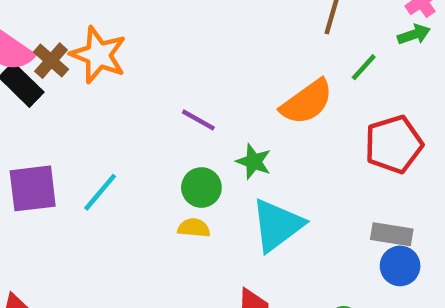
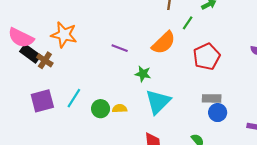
brown cross: (51, 61) -> (45, 60), moved
purple line: (198, 120) -> (120, 48), moved
green circle: (201, 188) -> (101, 109), moved

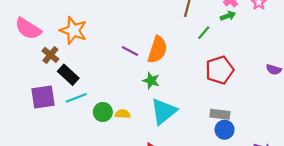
orange semicircle: (164, 43) -> (158, 50), moved, turned -35
black rectangle: (30, 54) -> (68, 75), moved
cyan line: (74, 98) -> (76, 98), turned 30

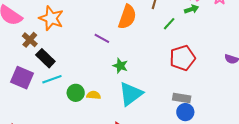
orange semicircle: (158, 50) -> (127, 17), moved
purple square: (43, 97) -> (22, 78), turned 30

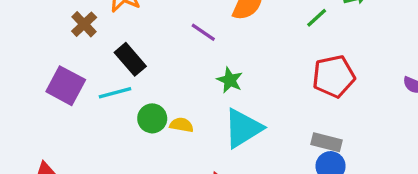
black rectangle: (45, 58) -> (130, 59), moved

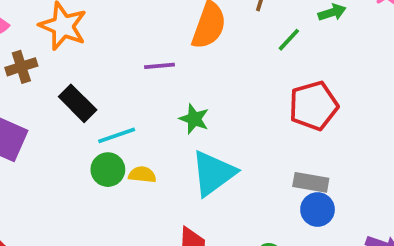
brown cross: (84, 24) -> (21, 67), turned 30
purple line: (203, 32) -> (159, 66), turned -35
cyan line: (115, 93) -> (117, 135), moved

